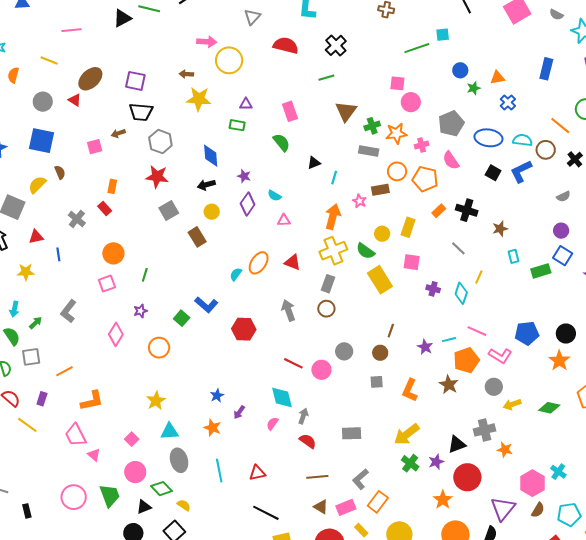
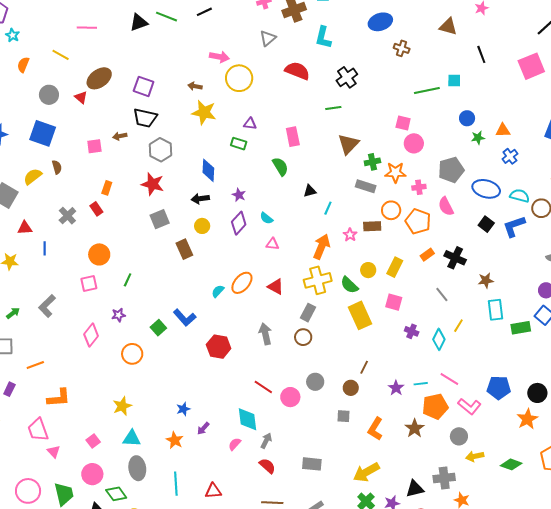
cyan rectangle: (514, 256) -> (496, 310), size x1.5

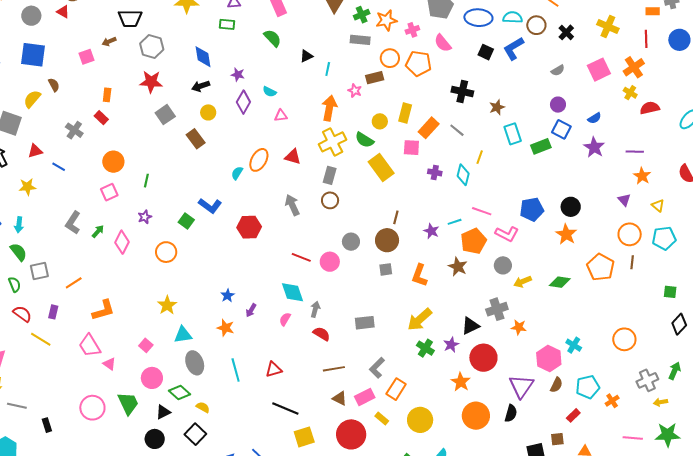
blue line: (45, 248) -> (59, 167), turned -48
orange rectangle: (427, 255) -> (429, 128), moved, size x1.5
green arrow: (13, 313) -> (98, 231), moved
brown circle: (351, 388) -> (387, 240), size x1.5

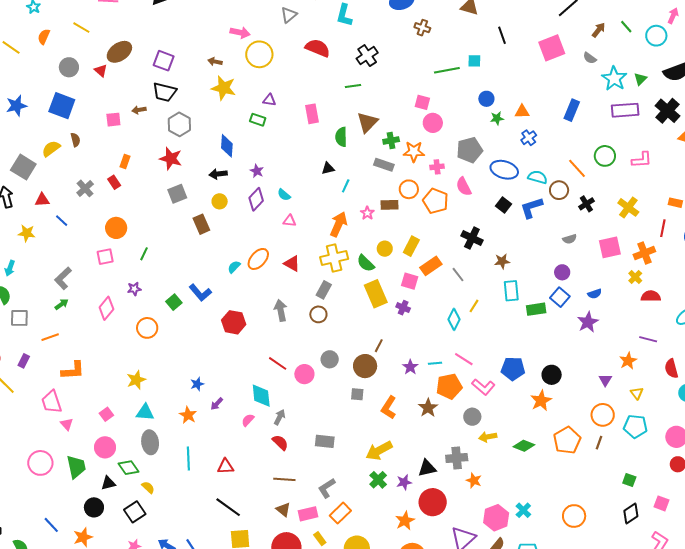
green semicircle: (272, 38) -> (341, 137), moved, turned -150
purple line: (635, 152) -> (648, 339), moved
purple cross: (435, 172) -> (403, 308), moved
green arrow: (98, 231) -> (62, 304), moved

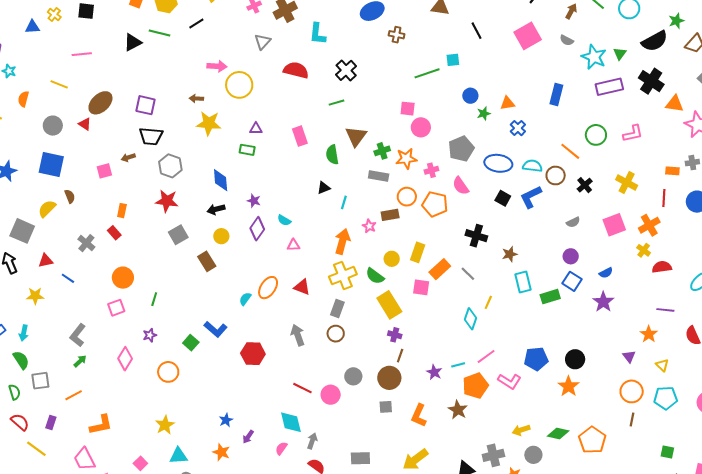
purple cross: (403, 308) -> (395, 335), moved
pink line: (464, 359) -> (486, 356), turned -60
gray circle: (472, 417) -> (533, 455), moved
orange pentagon: (567, 440) -> (592, 440), moved

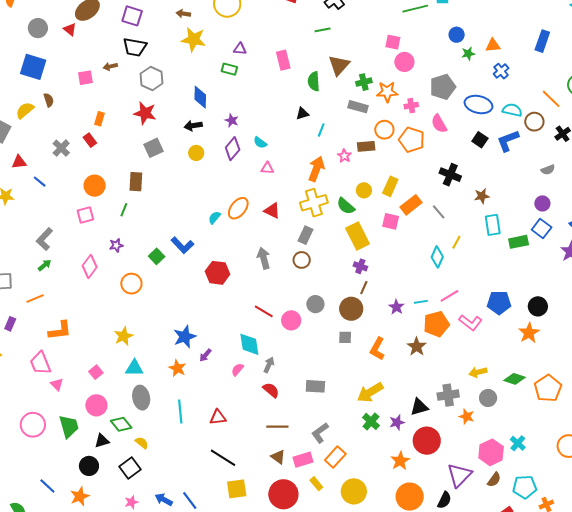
brown rectangle: (207, 261) -> (136, 182), moved, turned 30
blue star: (226, 420) -> (185, 337), size x1.6

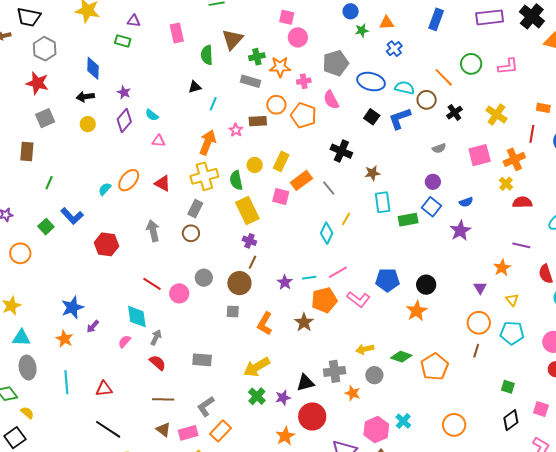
green semicircle: (346, 206) -> (236, 180), turned 36
green line: (124, 210) -> (49, 183), moved

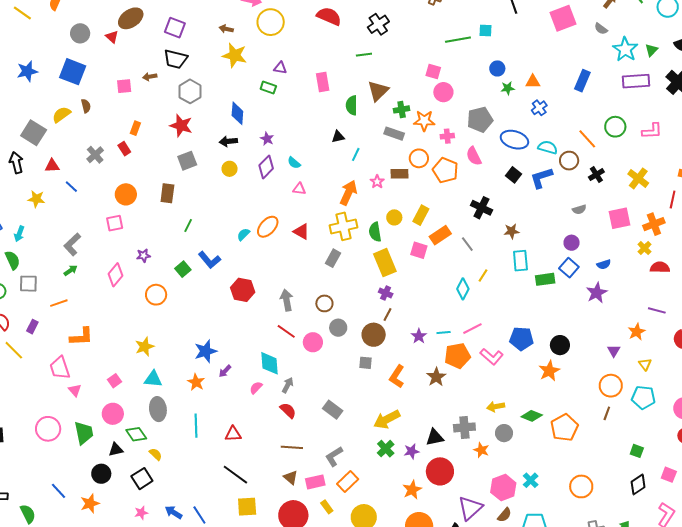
gray arrow: (153, 231) -> (287, 300), moved
brown circle: (191, 233) -> (324, 303), moved
gray rectangle: (202, 360) -> (333, 410), turned 30

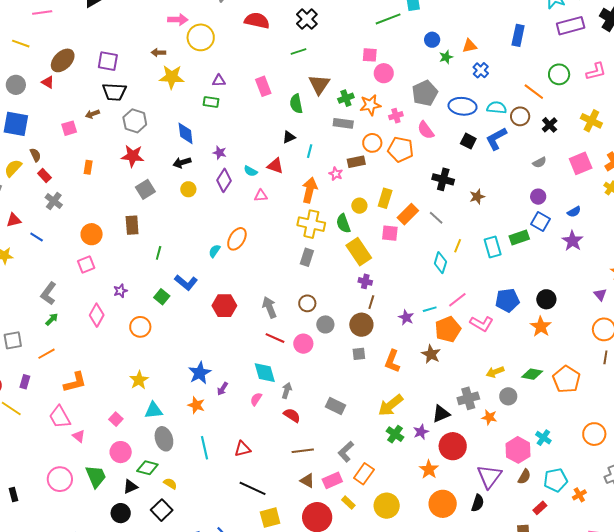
red rectangle: (124, 149) -> (44, 176), moved
yellow cross: (344, 226) -> (311, 224), turned 36
red triangle: (301, 232) -> (275, 166), moved
cyan rectangle: (520, 261) -> (493, 247), moved
green diamond: (136, 434) -> (147, 468), turned -30

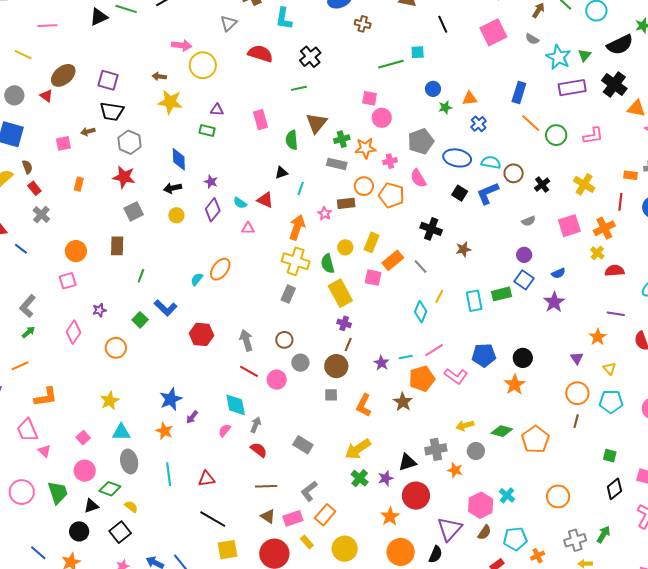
orange line: (534, 92) -> (531, 123), moved

